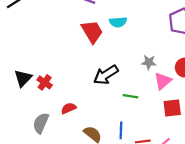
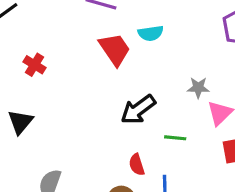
red cross: (45, 82) -> (35, 65), moved
red semicircle: (69, 108) -> (137, 165), moved, turned -80

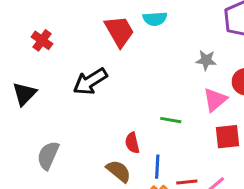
gray star: (198, 88) -> (206, 60), moved
black arrow: (138, 110) -> (90, 81), moved

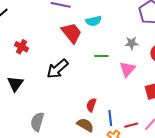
pink triangle: (215, 100) -> (127, 69), moved
green line: (171, 120) -> (101, 56), moved
red semicircle: (132, 143) -> (91, 105), turned 40

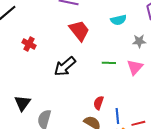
cyan semicircle: (94, 21) -> (118, 20), moved
green line: (101, 56) -> (109, 63), moved
black triangle: (15, 84) -> (22, 103), moved

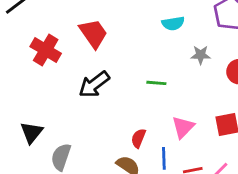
red trapezoid: (79, 31) -> (93, 33), moved
red cross: (29, 44) -> (46, 50), size x1.5
pink triangle: (135, 67) -> (183, 127), moved

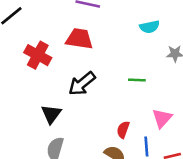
red trapezoid: (93, 33) -> (79, 39), turned -44
black triangle: (32, 132) -> (51, 114), moved

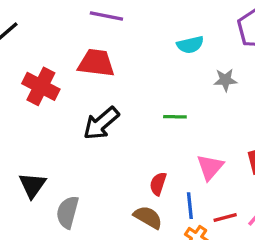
black triangle: (51, 114) -> (32, 185), moved

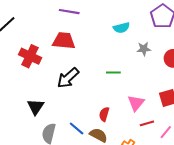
black triangle: (32, 185) -> (36, 107), moved
blue line: (190, 206) -> (77, 128), moved, turned -42
red line: (225, 217) -> (147, 123), moved

